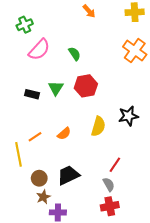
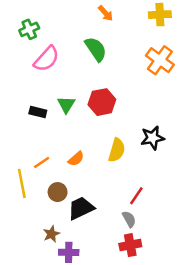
green semicircle: (74, 54) -> (96, 49), moved, size x1.5
brown circle: (39, 178) -> (58, 192), moved

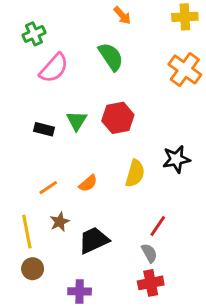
yellow line: (22, 183) -> (27, 232), moved
brown circle: (58, 192) -> (33, 269), moved
brown star: (51, 234) -> (60, 222), moved

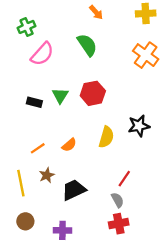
brown circle: (33, 269) -> (25, 221), moved

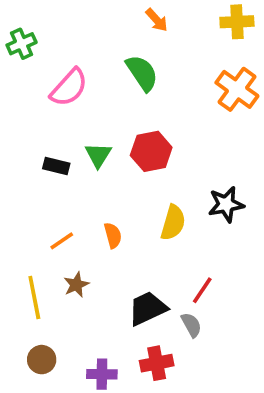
green cross: (27, 27) -> (22, 44), moved
orange semicircle: (69, 145) -> (113, 235), turned -64
black trapezoid: (74, 190) -> (148, 308), moved
red cross: (119, 224) -> (157, 363), moved

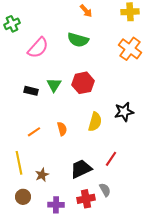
green semicircle: (142, 73) -> (78, 40), turned 140
brown star: (76, 285) -> (42, 175), moved
gray semicircle: (191, 325) -> (105, 190), moved

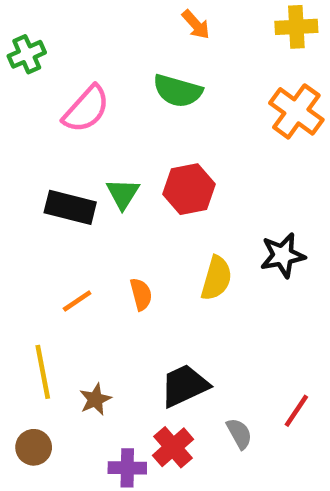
black rectangle: (31, 91) -> (70, 207), size x1.5
red line: (111, 159) -> (296, 411), moved
brown circle: (23, 197) -> (34, 447), moved
red cross: (86, 199) -> (173, 447), moved, turned -30

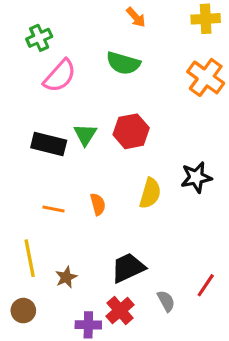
green cross: (27, 54) -> (39, 38), moved
orange line: (77, 301) -> (53, 209), turned 45

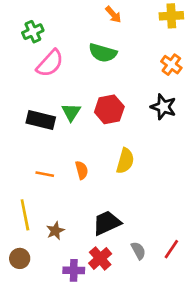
orange cross: (206, 77) -> (171, 65), size x0.7
black star: (196, 177) -> (163, 107), moved, turned 30
red line: (206, 285) -> (171, 249), moved

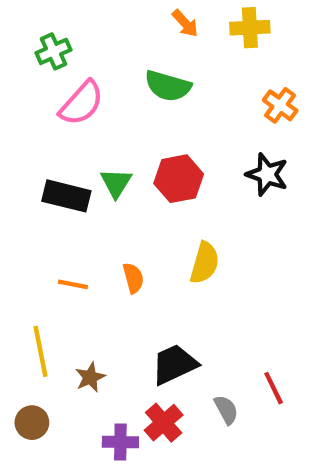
yellow cross: (171, 16) -> (250, 28), moved
red line: (171, 249) -> (274, 388), moved, turned -60

